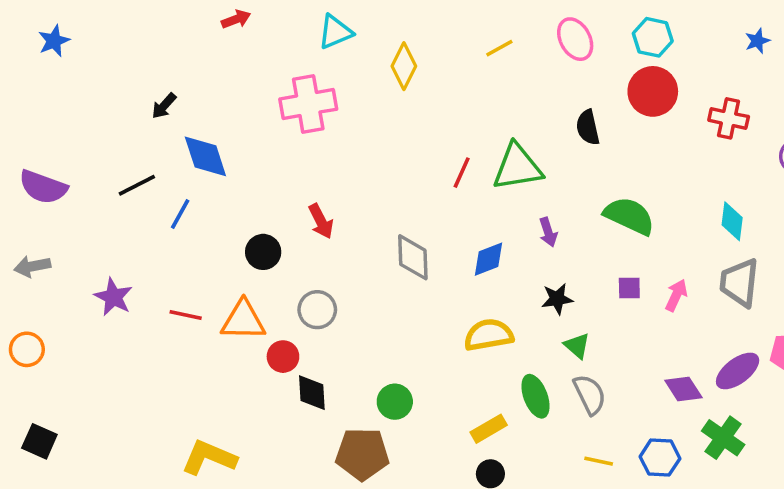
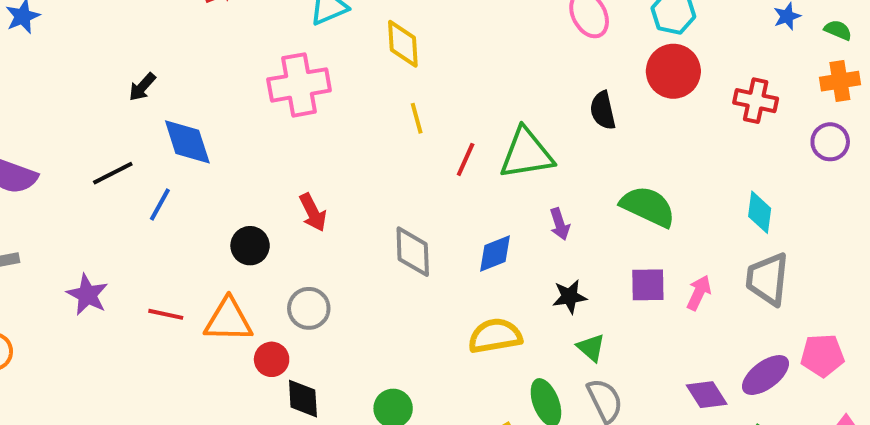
yellow line: (499, 48) -> (417, 118), moved, turned -76
yellow diamond: (404, 66) -> (403, 44), turned -30
purple square: (629, 288) -> (648, 285), size x1.4

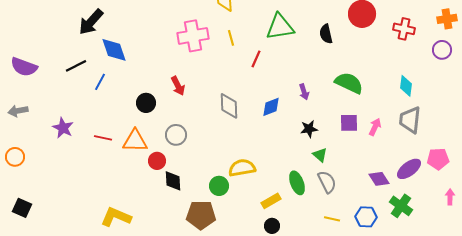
pink cross: (299, 85) -> (193, 36), moved
black arrow: (142, 87) -> (91, 22), size x1.8
green triangle: (526, 154) -> (280, 27), moved
yellow semicircle: (495, 336) -> (242, 168), moved

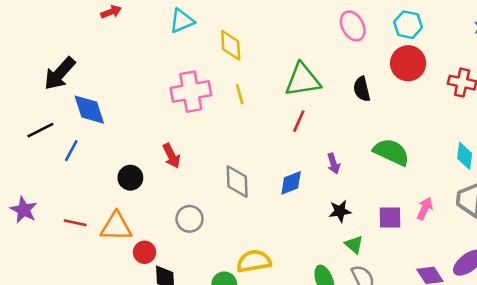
red line: (256, 59) -> (299, 121), moved
purple square: (349, 123) -> (390, 218), moved
gray circle: (176, 135) -> (190, 219), moved

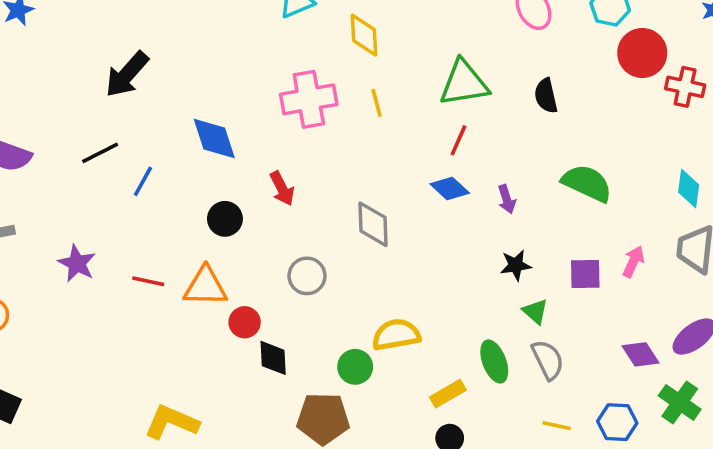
red circle: (408, 63) -> (642, 53), moved
blue diamond: (89, 110) -> (214, 139), moved
blue diamond: (291, 183) -> (450, 188), moved, turned 64

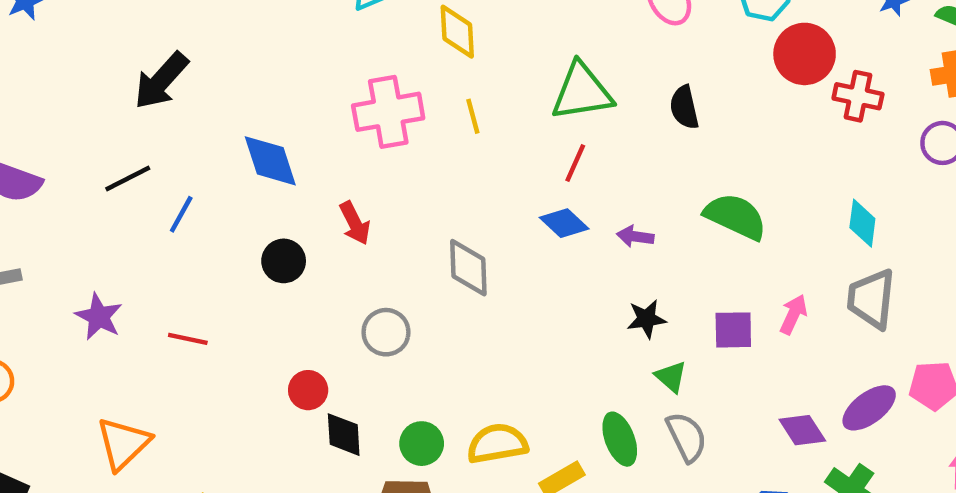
purple arrow: (507, 199) -> (635, 236), turned 116
orange triangle: (205, 287) -> (123, 444), moved, turned -45
yellow semicircle: (396, 335) -> (497, 444), moved
green circle: (355, 367) -> (422, 444), moved

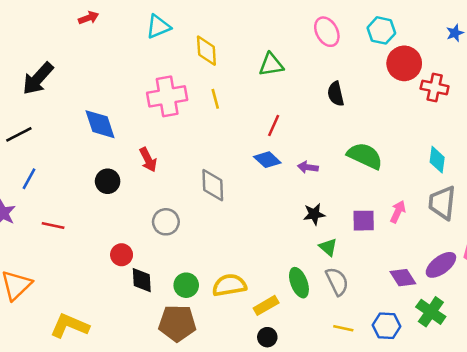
green triangle: (582, 92) -> (271, 65), moved, size x0.7
blue line: (181, 214) -> (29, 179), moved

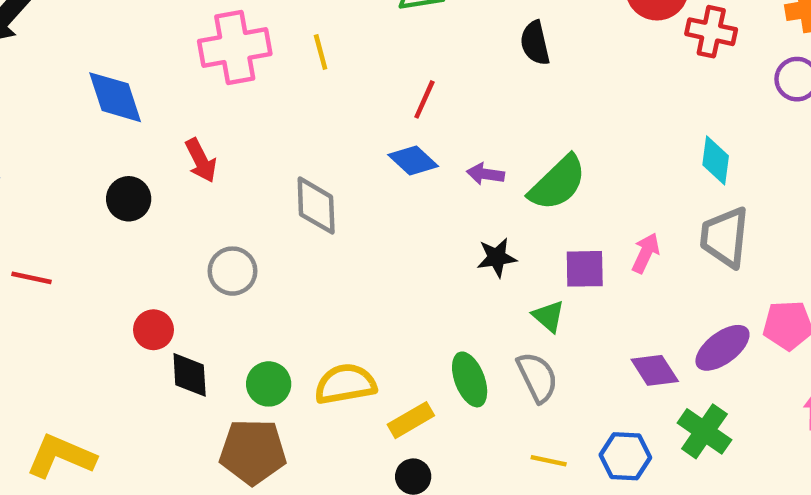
green semicircle: (365, 156) -> (558, 183), moved, turned 111
green triangle: (328, 247) -> (549, 316), moved

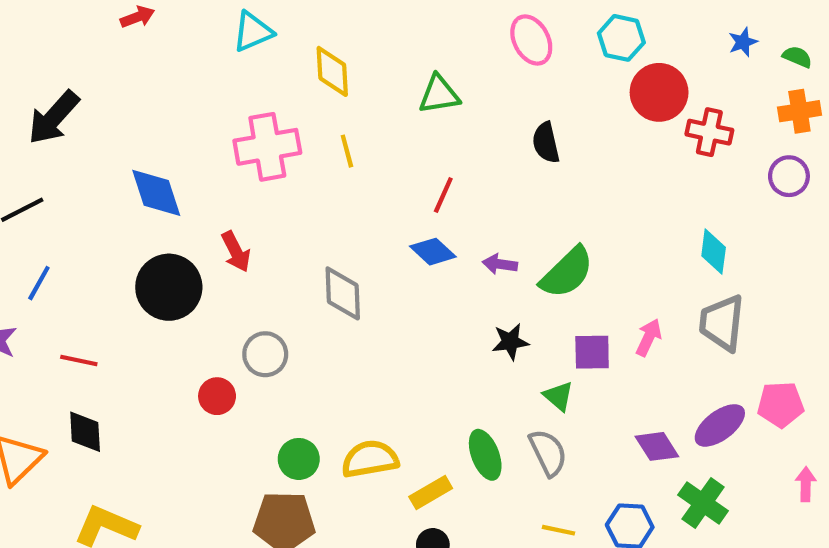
black circle: (129, 199) -> (169, 287), size x1.6
red circle: (153, 330) -> (217, 396), moved
black diamond: (190, 375) -> (85, 432), moved

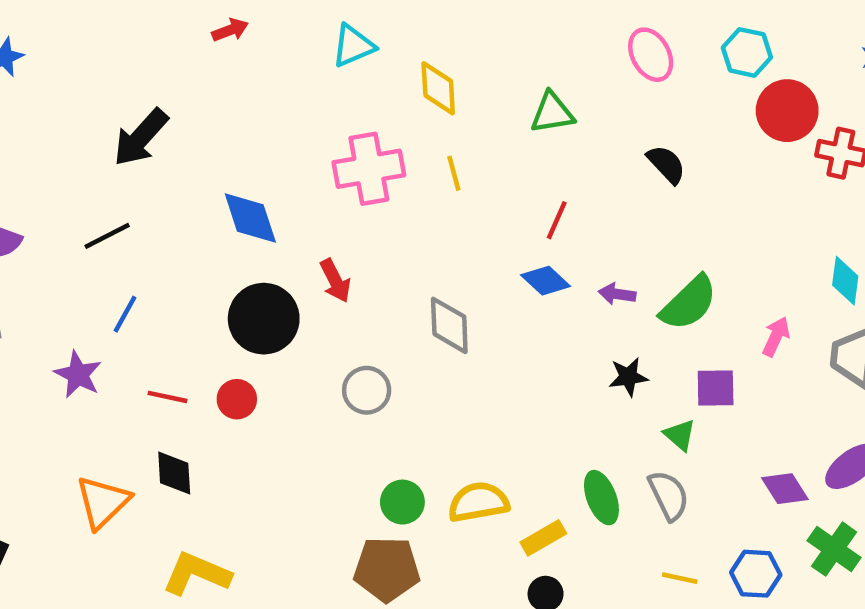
black semicircle: (546, 143) -> (666, 164), turned 150
pink arrow: (649, 337) -> (776, 337), moved
red circle: (217, 396) -> (237, 399), moved

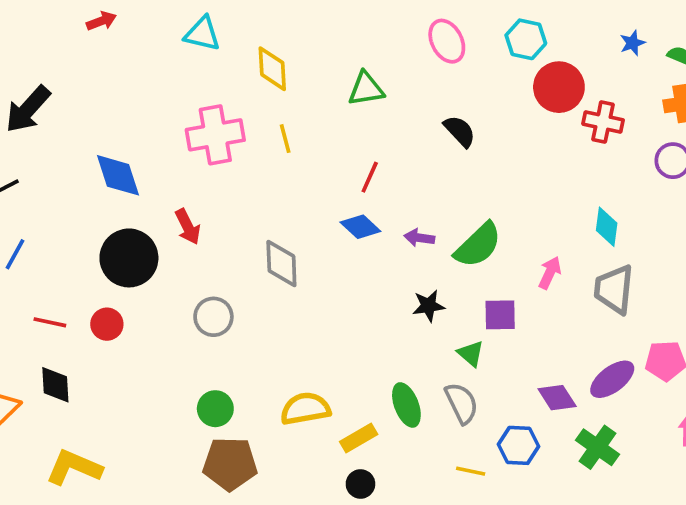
cyan triangle: (353, 46) -> (202, 34), turned 36
green circle: (402, 502) -> (215, 409), moved
blue hexagon: (756, 574) -> (518, 445), moved

